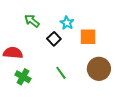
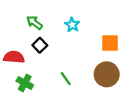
orange square: (88, 37) -> (110, 43), moved
black square: (54, 39) -> (40, 45), moved

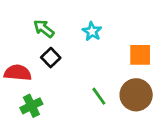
green line: (66, 79) -> (99, 96), moved
green cross: (25, 83) -> (31, 106), turned 35

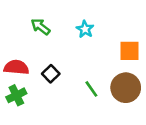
black square: (51, 58) -> (51, 74), moved
green cross: (31, 106) -> (16, 95), moved

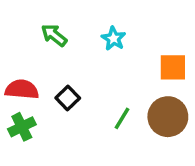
green line: (91, 89) -> (122, 118), turned 66

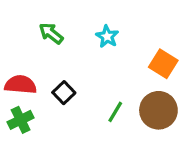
orange square: (173, 67) -> (163, 64), turned 32

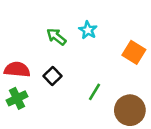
green arrow: (51, 33) -> (56, 37), moved
brown circle: (158, 110) -> (130, 110), moved

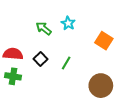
green line: (94, 92) -> (66, 63), moved
green cross: (17, 98) -> (13, 76), turned 35

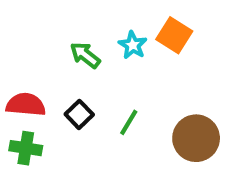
orange square: (104, 41) -> (174, 35), moved
brown circle: (101, 86) -> (196, 138), moved

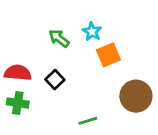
orange square: (174, 35) -> (108, 55), moved, turned 35
green line: (129, 122) -> (88, 121), moved, turned 42

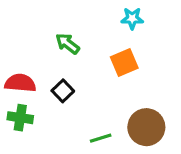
cyan star: (92, 32) -> (132, 18), moved, turned -30
brown circle: (136, 96) -> (146, 127), moved

